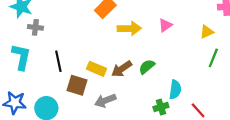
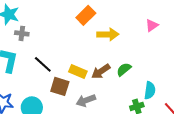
pink triangle: (165, 25) -> (152, 25), moved
black line: (58, 61) -> (43, 64), turned -36

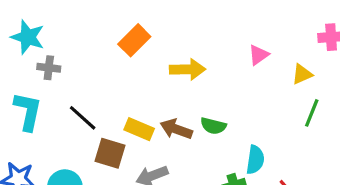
orange rectangle: (86, 15) -> (134, 40), moved
green semicircle: (124, 69) -> (213, 126), turned -126
brown arrow: (101, 71) -> (176, 129), turned 54

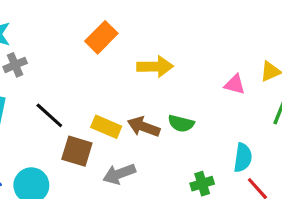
pink triangle: (258, 55) -> (235, 84), moved, turned 50
gray cross: (49, 68) -> (15, 65), turned -30
cyan semicircle: (255, 160) -> (243, 158), moved

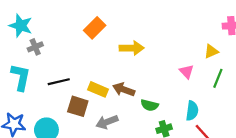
pink triangle: (235, 84) -> (186, 72), moved, turned 32
black line: (49, 115) -> (59, 82), turned -55
green semicircle: (181, 123) -> (150, 105), moved

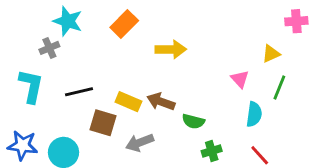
cyan star: (21, 26) -> (68, 21), moved
cyan semicircle: (192, 111) -> (254, 114), moved

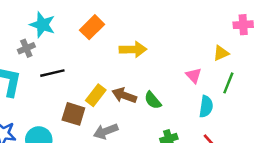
black line: (79, 92) -> (52, 73), moved
yellow rectangle: (128, 102) -> (96, 95), turned -75
green semicircle: (193, 121) -> (153, 100), moved, turned 36

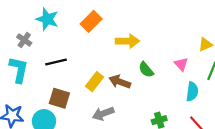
gray cross: (26, 48) -> (24, 40), moved, turned -32
green semicircle: (153, 100) -> (146, 70), moved
brown square: (73, 114) -> (59, 98), moved

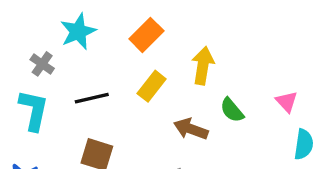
cyan star: (47, 19) -> (78, 32), turned 30
yellow arrow: (127, 41) -> (203, 66), turned -80
yellow rectangle: (94, 82) -> (152, 86), moved

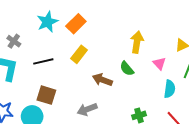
cyan star: (78, 32) -> (47, 22), moved
yellow arrow: (203, 66) -> (137, 42), moved

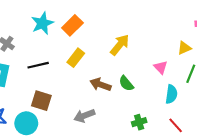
yellow arrow: (137, 42) -> (120, 45), moved, turned 30
green semicircle: (127, 69) -> (126, 83), moved

